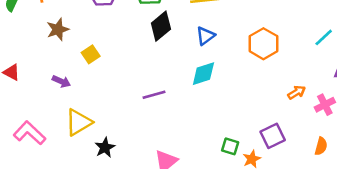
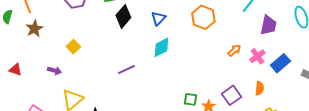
brown star: (58, 29) -> (34, 29), moved
purple square: (273, 136) -> (232, 95), moved

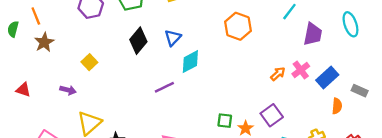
black diamond: (123, 16) -> (138, 41), moved
blue triangle: (158, 18) -> (173, 38), moved
orange arrow: (234, 50) -> (278, 74), moved
purple line: (126, 69) -> (164, 87), moved
orange semicircle: (260, 88) -> (337, 106), moved

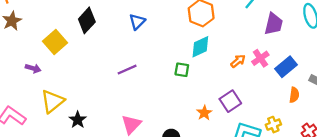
black diamond: (138, 41) -> (87, 20), moved
yellow square: (89, 62) -> (55, 42), size x1.5
cyan diamond: (190, 62) -> (200, 47), moved
green square: (225, 121) -> (182, 70), moved

